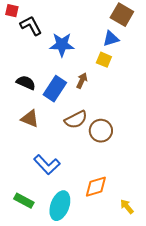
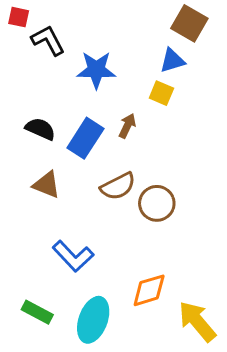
yellow arrow: (127, 207) -> (197, 321), size x1.8

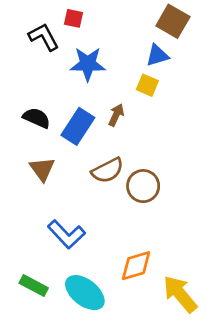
red square: (19, 17) -> (74, 18), moved
brown triangle: (47, 185) -> (42, 169), turned 32
cyan ellipse: (93, 320) -> (85, 293), turned -72

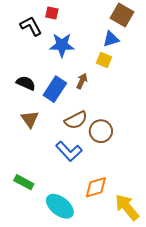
blue L-shape: (66, 234) -> (69, 151), moved
green rectangle: (34, 285) -> (24, 182), moved

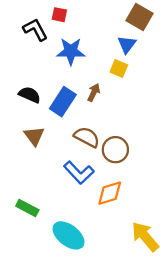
blue triangle: (111, 39) -> (127, 44), turned -36
brown semicircle: (76, 120) -> (87, 137), turned -125
orange diamond: (96, 187) -> (110, 193), moved

